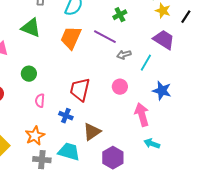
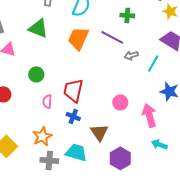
green cross: (120, 15) -> (127, 15), turned 32
pink circle: (120, 87) -> (120, 102), moved
red trapezoid: (80, 90) -> (73, 90), moved
brown triangle: (92, 132) -> (99, 132), turned -30

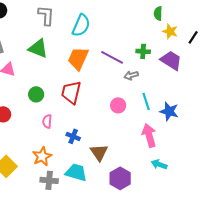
green cross: (127, 15) -> (143, 51), moved
cyan line: (153, 63) -> (146, 101), moved, turned -48
red trapezoid: (73, 90) -> (71, 92), moved
pink circle: (120, 102) -> (118, 105), moved

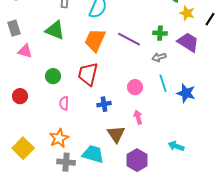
gray arrow: (131, 75) -> (159, 57), moved
pink arrow: (149, 135) -> (138, 117), moved, size x0.6
blue cross: (73, 136) -> (104, 104), moved, turned -32

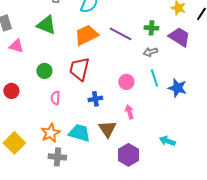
orange trapezoid: (95, 40) -> (86, 35), turned 40
cyan trapezoid: (93, 154) -> (79, 133), moved

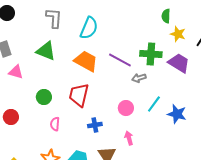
green cross: (151, 28) -> (151, 54), size x1.5
orange trapezoid: (86, 35) -> (86, 61), turned 55
gray arrow: (150, 52) -> (139, 78), moved
cyan line: (154, 78) -> (154, 104), turned 54

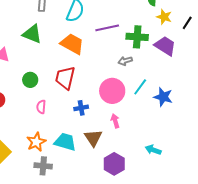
purple line: (120, 60) -> (107, 28), moved, turned -40
pink circle: (126, 108) -> (112, 91), size x1.6

